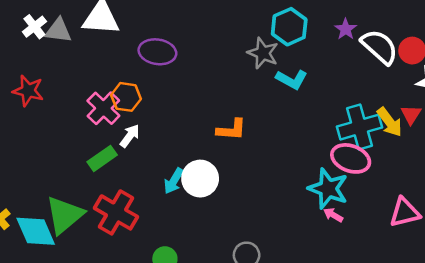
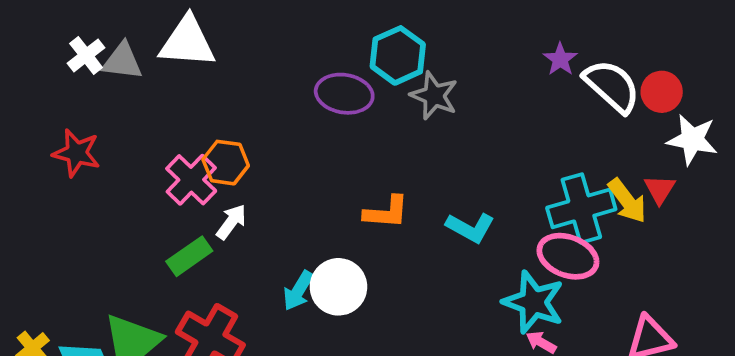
cyan hexagon: (289, 27) -> (398, 55), moved
purple ellipse: (157, 52) -> (344, 94), moved
cyan L-shape: (292, 79) -> (470, 228), moved

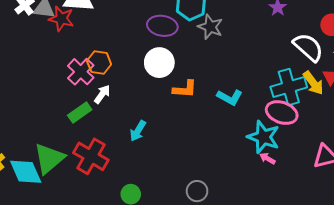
white semicircle: (612, 86) -> (308, 47), moved
red star: (76, 153) -> (61, 19), moved
white circle: (338, 287) -> (159, 63), moved

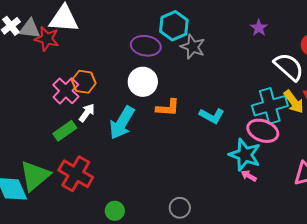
cyan arrow: (138, 131) -> (122, 123), moved, size x1.6

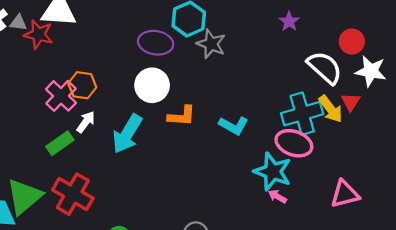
gray triangle: (30, 29) -> (18, 23), size x0.7

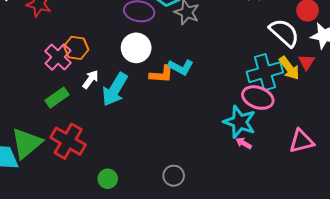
white arrow: (86, 122) -> (90, 79), moved
cyan L-shape: (234, 125) -> (181, 67), moved

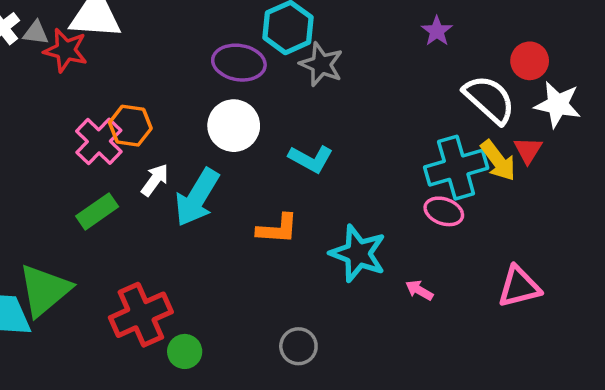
orange L-shape: (161, 74) -> (277, 229), moved
pink ellipse: (258, 98) -> (444, 211), size x0.7
cyan star: (240, 122) -> (358, 253), moved
red cross: (68, 141) -> (141, 315), moved, turned 36

